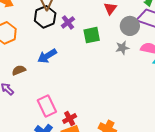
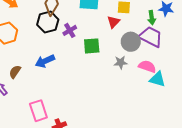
brown semicircle: (19, 70) -> (15, 72), turned -40

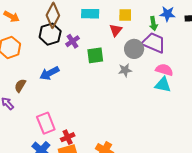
pink semicircle: (147, 66) -> (164, 70), moved

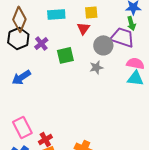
green arrow: (153, 24) -> (131, 23), moved

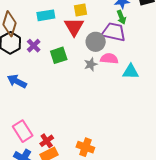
red triangle: (83, 28) -> (74, 27), size x1.5
pink semicircle: (135, 63) -> (109, 59), moved
blue arrow: (21, 77) -> (17, 81), turned 66

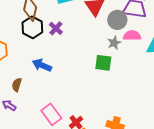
green square: (59, 55) -> (103, 63), moved, turned 30

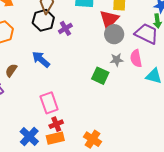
gray circle: (117, 20) -> (114, 34), moved
pink semicircle: (132, 36) -> (136, 58), turned -120
pink rectangle: (51, 114) -> (49, 103), moved

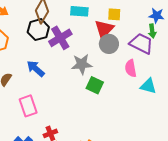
purple cross: (65, 28) -> (60, 38), size x1.6
gray star: (117, 60) -> (82, 64), moved, size x1.5
pink rectangle: (49, 103) -> (28, 106), moved

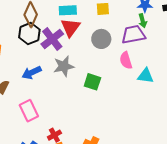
red triangle: (104, 29) -> (70, 27), moved
purple trapezoid: (141, 44) -> (133, 35), turned -30
gray star: (82, 64) -> (64, 66), moved
blue arrow: (36, 69) -> (32, 73), turned -60

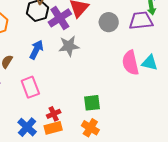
pink semicircle: (126, 60) -> (130, 63), moved, size x1.4
blue arrow: (32, 73) -> (36, 50), turned 138
green square: (92, 82) -> (92, 103), moved, turned -30

